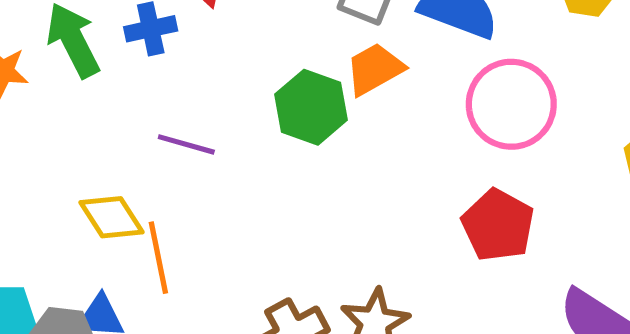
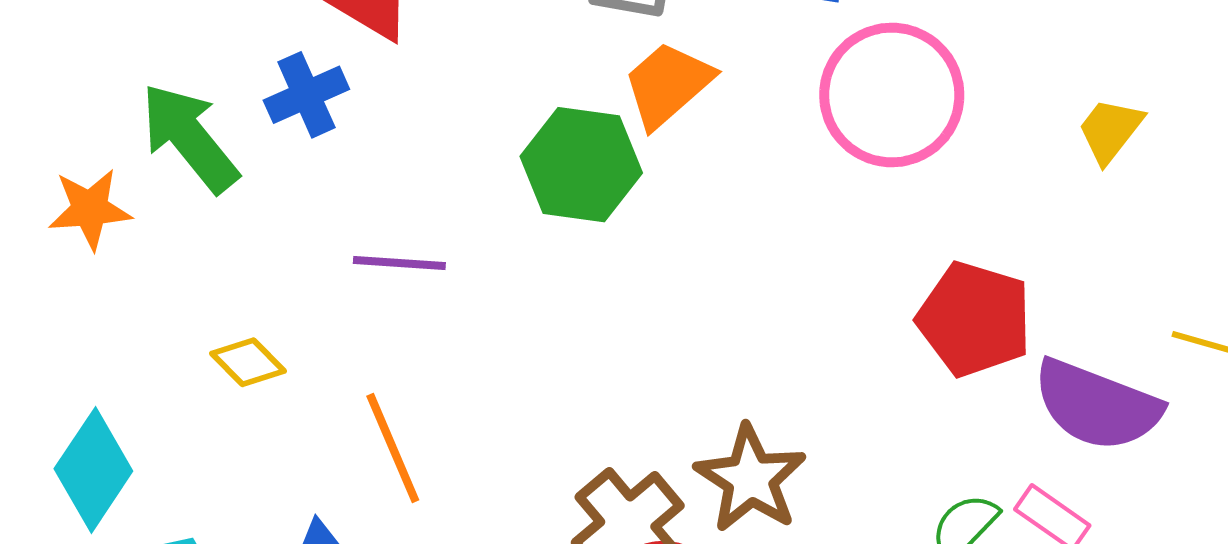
yellow diamond: (111, 217) -> (248, 362), moved, size x0.7
red pentagon: (498, 225) -> (974, 319), moved

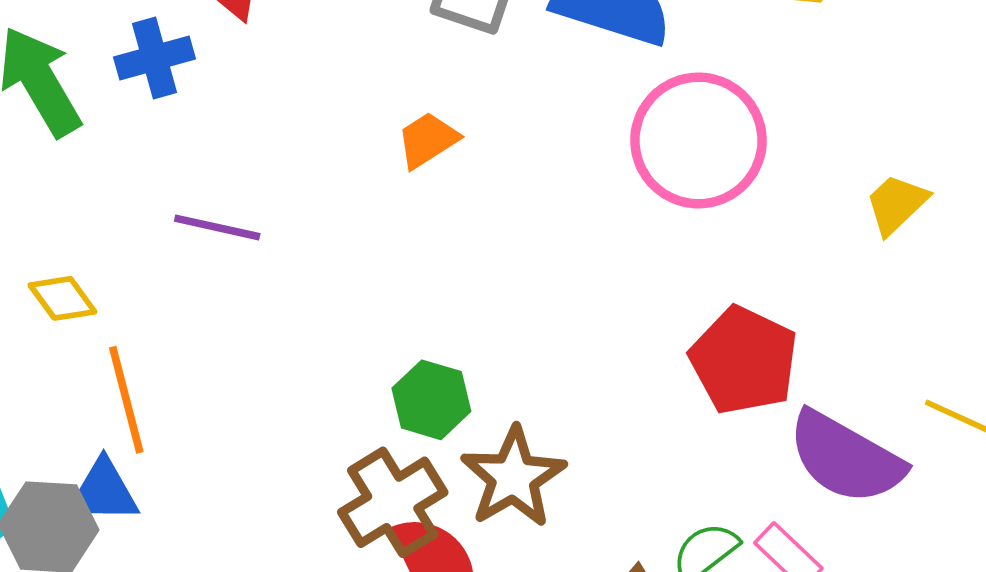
orange trapezoid: (668, 84) -> (428, 140), moved, size x0.7
green hexagon: (581, 165) -> (431, 400), moved, size x0.7
orange line: (393, 448) -> (126, 400), moved

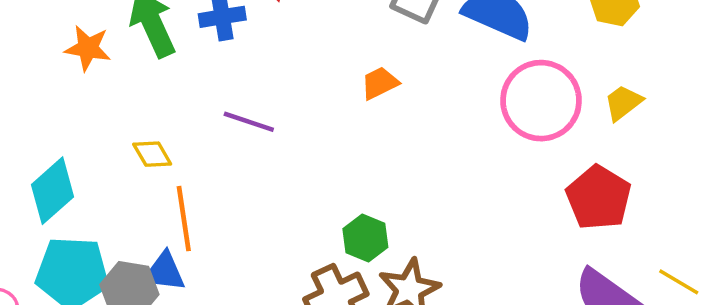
yellow trapezoid: (897, 204) -> (623, 103), moved
red pentagon: (744, 360) -> (599, 198), moved

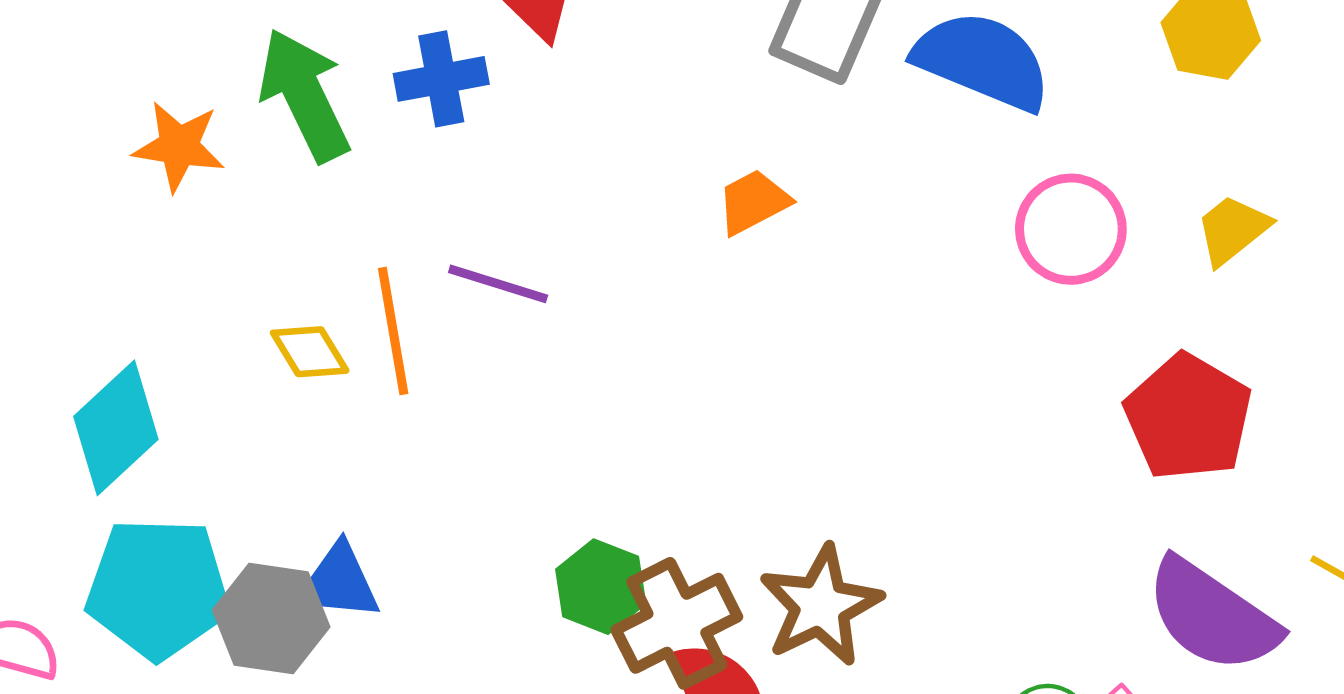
pink circle: (541, 101) -> (1071, 229), size x0.7
orange line: (184, 219) -> (393, 331), moved
green hexagon: (365, 238) -> (601, 587), moved

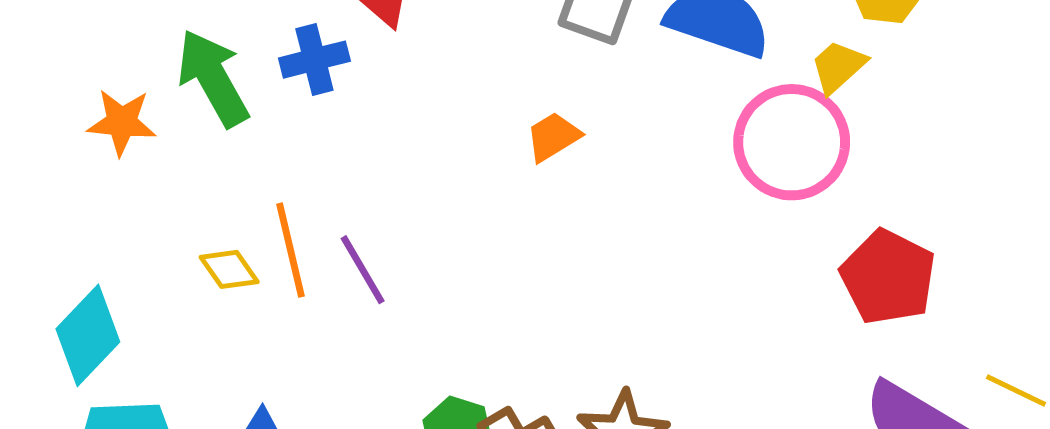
pink circle: (1071, 229) -> (792, 142), size x1.4
yellow trapezoid: (1232, 230) -> (838, 67), moved
purple line: (498, 284) -> (363, 270), moved, turned 46

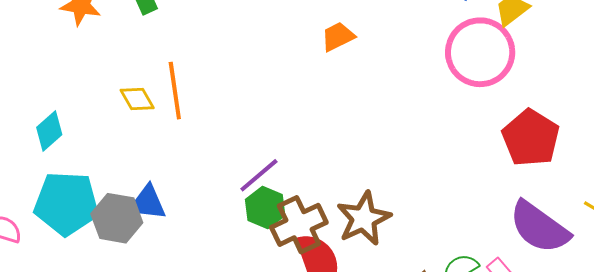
purple line: (363, 270) -> (259, 175), moved, turned 75
cyan diamond: (88, 335) -> (49, 131), size x0.7

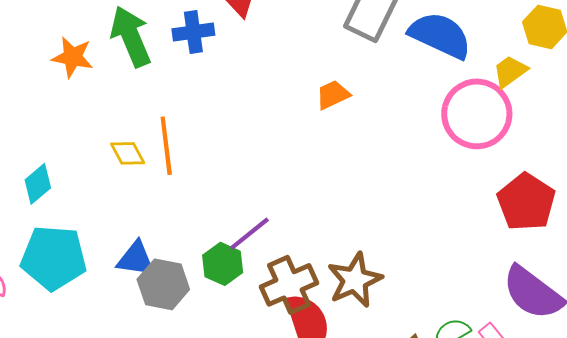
green hexagon: (265, 208) -> (223, 264), moved
gray hexagon: (117, 218) -> (163, 284), moved

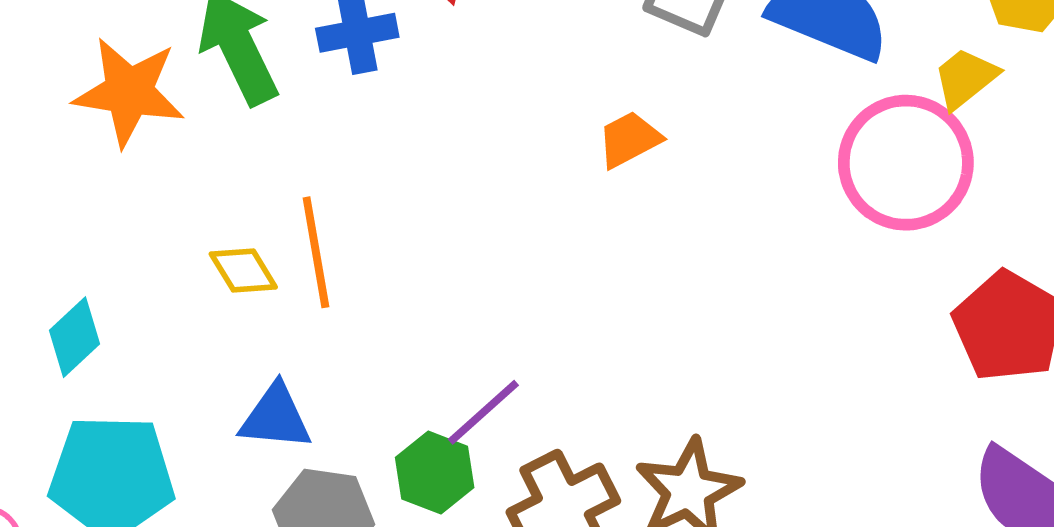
orange star: (73, 57) -> (129, 92), size x1.4
blue triangle: (136, 259) -> (276, 417), moved

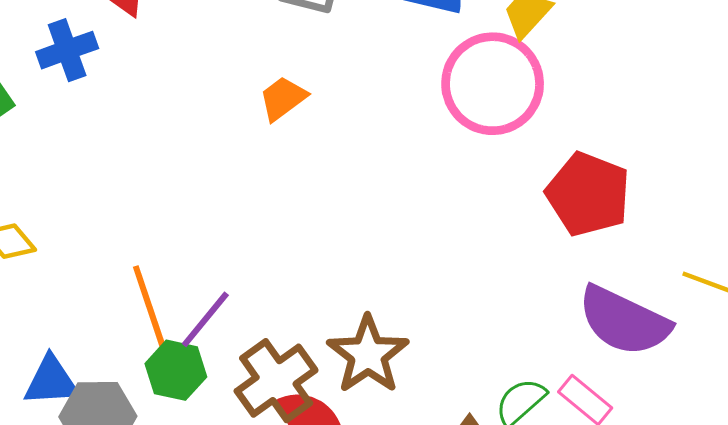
orange line: (316, 252) -> (149, 306), moved
blue triangle: (276, 417) -> (51, 381), moved

